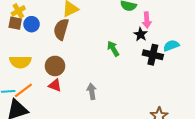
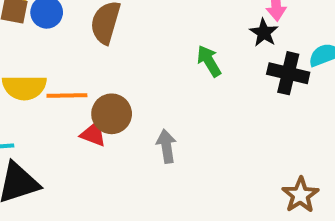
brown circle: (55, 66) -> (112, 114), moved
orange line: (23, 90) -> (67, 96), moved, turned 36

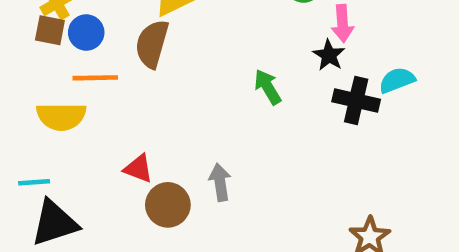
orange line: (67, 96) -> (95, 78), moved
brown circle: (112, 114) -> (168, 205), moved

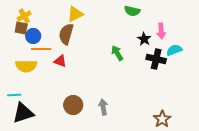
pink arrow: (343, 23) -> (161, 31), moved
blue circle: (86, 33) -> (33, 36), moved
red triangle: (138, 169) -> (60, 61), moved
gray arrow: (220, 182) -> (103, 107), moved

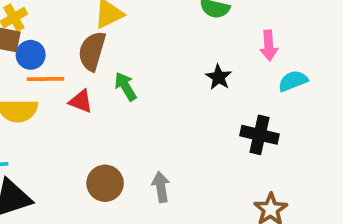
black star: (144, 39) -> (219, 77), moved
green arrow: (117, 53) -> (126, 86), moved
black cross: (156, 59) -> (259, 135), moved

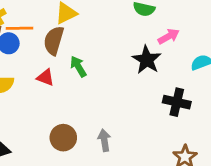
pink arrow: (269, 46) -> (169, 36), moved, turned -115
black star: (219, 77) -> (147, 60), size x1.5
orange line: (46, 79) -> (20, 28), moved

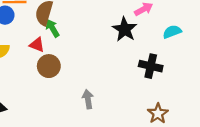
green arrow: (78, 67) -> (52, 28), moved
brown circle: (63, 138) -> (49, 66), moved

